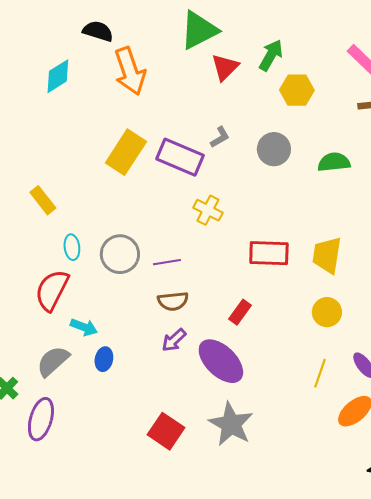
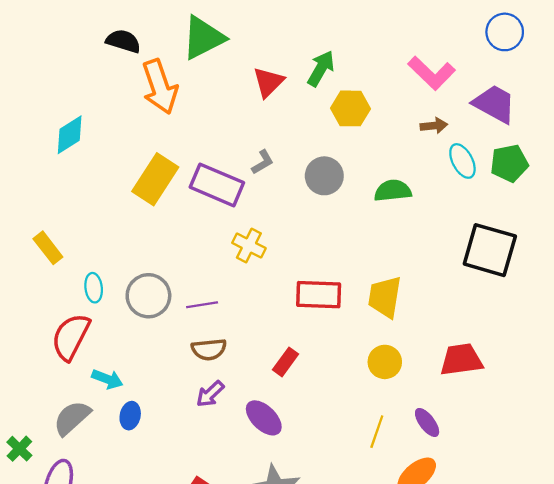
green triangle: (199, 30) -> (203, 38), moved
cyan diamond: (58, 76) -> (70, 135), moved
yellow rectangle: (43, 200) -> (48, 248), moved
purple ellipse: (221, 361) -> (264, 418), size x0.7

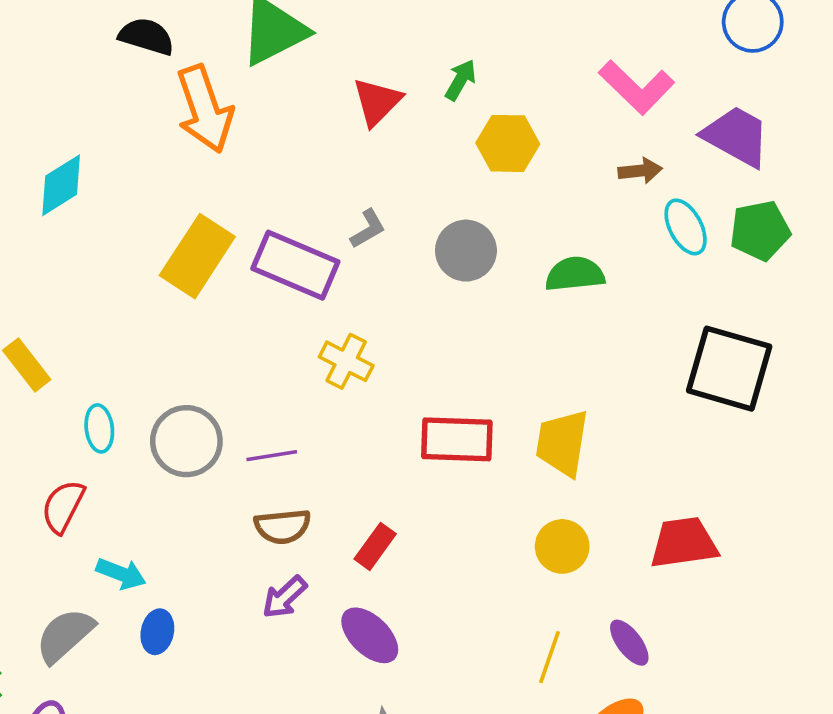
green arrow: (321, 69) -> (460, 80), size x0.7
red semicircle: (71, 337) -> (63, 506), size x0.7
red rectangle: (285, 362) -> (375, 546), moved

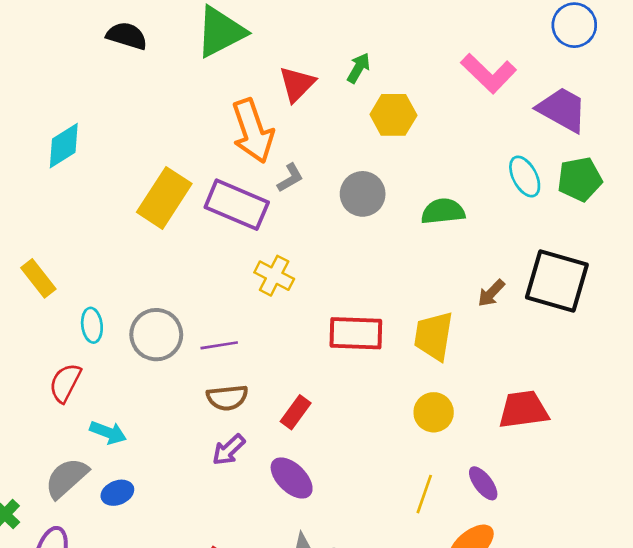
orange arrow: (205, 109) -> (253, 131), moved
brown arrow: (640, 171) -> (491, 293), moved, turned 140
blue ellipse: (157, 632) -> (117, 493), moved, turned 56

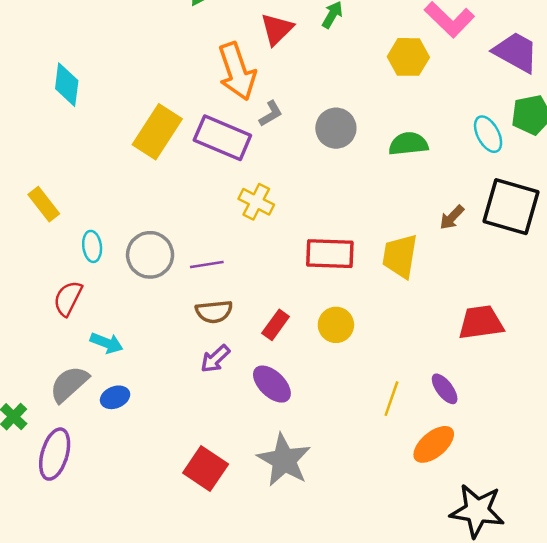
yellow hexagon: (393, 115) -> (408, 57), moved
cyan diamond: (64, 146) -> (67, 85), turned -51
cyan ellipse: (525, 177) -> (488, 134), moved
yellow circle: (434, 412) -> (336, 325), moved

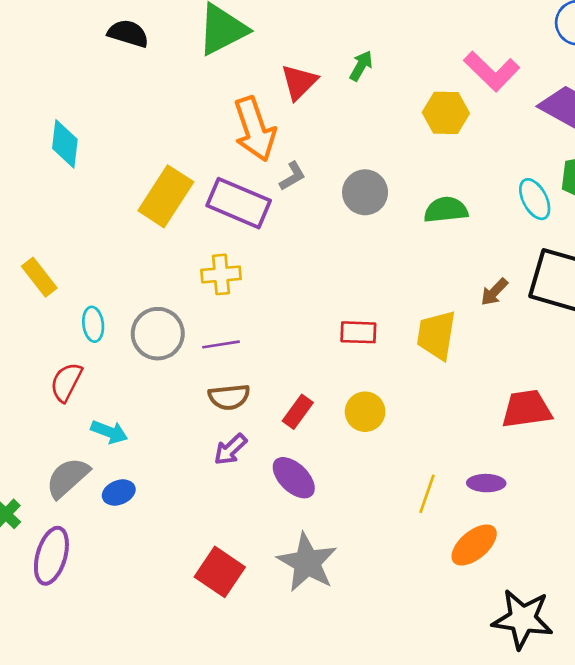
yellow cross: (256, 202) -> (221, 274), moved, turned -32
red rectangle: (330, 254) -> (358, 332), size x0.7
purple ellipse: (445, 389) -> (486, 483), turned -52

